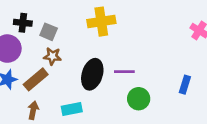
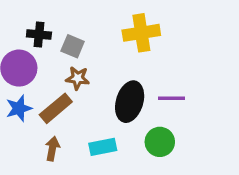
green circle: (139, 99) -> (160, 142), moved

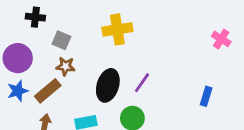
black cross: (39, 34) -> (35, 17), moved
purple line: (172, 98) -> (142, 83), turned -55

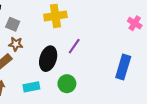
purple line: (142, 83) -> (74, 46), moved
blue rectangle: (206, 96) -> (123, 67), size x1.6

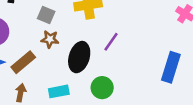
gray square: (13, 24) -> (46, 15), moved
brown star: (16, 44) -> (50, 39), moved

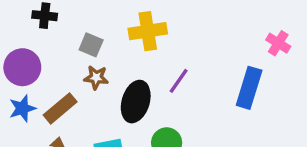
blue rectangle: (171, 67) -> (249, 88), moved

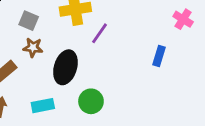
purple line: (179, 81) -> (99, 33), moved
blue rectangle: (249, 88) -> (159, 56), size x0.6

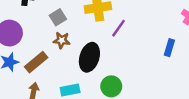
gray square: (29, 21) -> (58, 17), turned 35

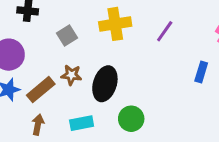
purple line: (119, 28) -> (165, 31), moved
brown star: (62, 40) -> (71, 75), moved

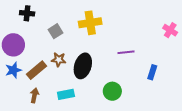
purple line: (165, 31) -> (126, 52), moved, turned 49
blue rectangle: (201, 72) -> (152, 72), moved
green circle: (131, 119) -> (112, 91), moved

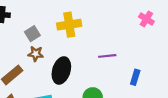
pink cross: (170, 30) -> (146, 19), moved
brown star: (59, 60) -> (36, 54), moved

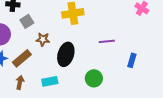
gray square: (32, 34) -> (27, 21), moved

